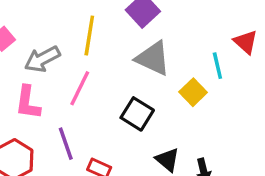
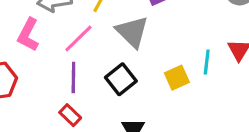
gray triangle: (153, 58) -> (132, 32), moved
purple line: (66, 144) -> (73, 77), moved

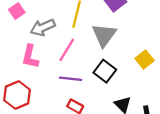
gray triangle: (132, 32) -> (104, 35), turned 36
purple line: (73, 77) -> (70, 79), turned -70

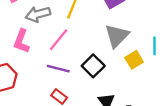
gray triangle: (104, 35) -> (117, 36), moved

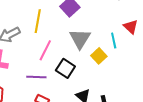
pink line: (59, 40) -> (45, 50), moved

